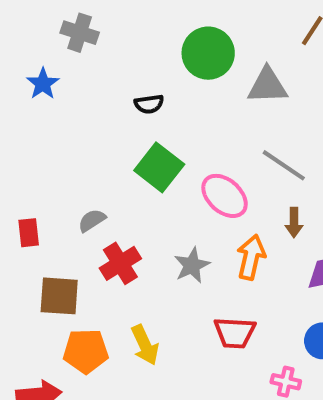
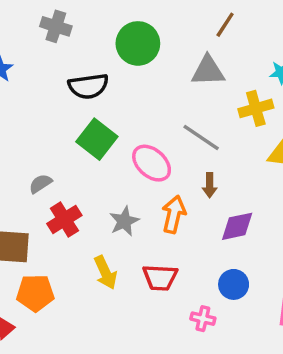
gray cross: (80, 33) -> (56, 26), moved
gray triangle: (267, 86) -> (208, 71), moved
black semicircle: (149, 104) -> (88, 86), size x1.6
yellow arrow: (145, 345) -> (105, 272), moved

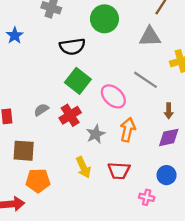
brown arrow: (210, 185) -> (169, 111), moved
red cross: (64, 219) -> (70, 115), moved

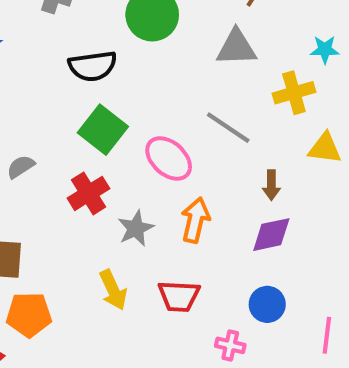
gray semicircle: (41, 110) -> (21, 167), moved

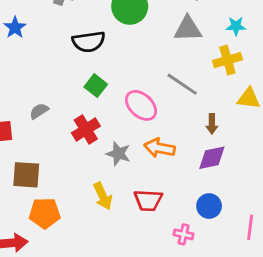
cyan star: (325, 50) -> (236, 26), moved
green square: (103, 130) -> (96, 86), size x0.7
orange arrow: (195, 220) -> (159, 148), turned -92
gray star: (136, 228) -> (118, 154), turned -30

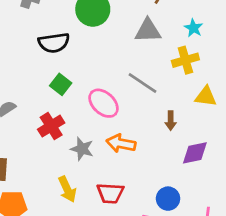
cyan star: (236, 26) -> (194, 28), turned 30
purple diamond: (212, 158) -> (195, 153), moved

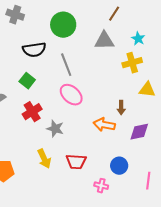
gray line: (142, 83) -> (66, 65), moved, turned 35
green square: (61, 84) -> (27, 81), moved
orange arrow: (121, 143) -> (104, 125), moved

